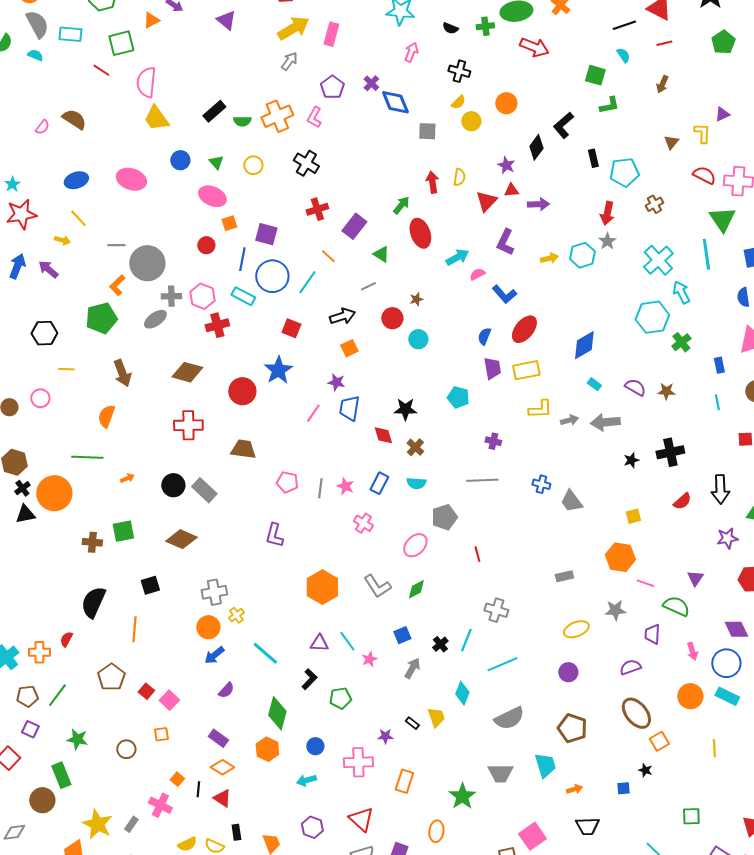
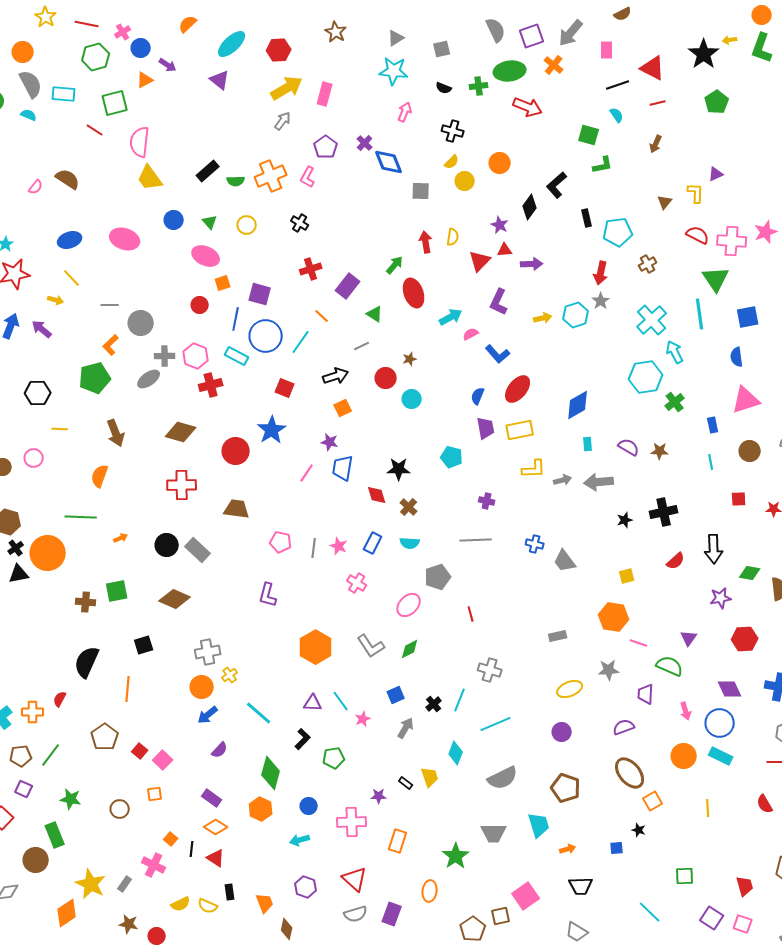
black cross: (306, 163) -> (300, 223), size x0.7
gray circle: (147, 263) -> (141, 323), size x0.7
cyan rectangle: (594, 384) -> (588, 444), turned 48

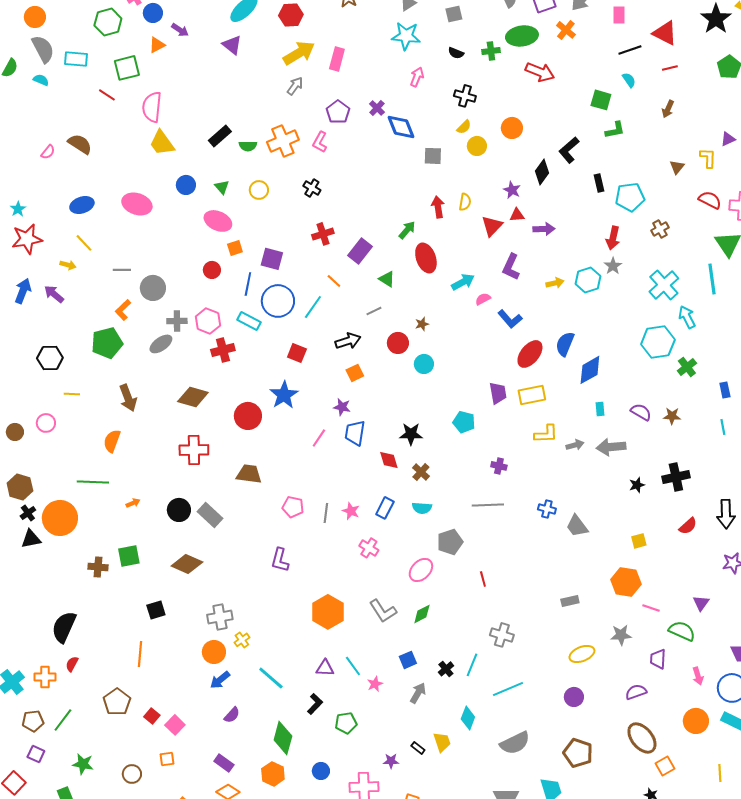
blue semicircle: (478, 396) -> (565, 344), moved, size x1.4
black semicircle: (87, 662) -> (64, 627), moved

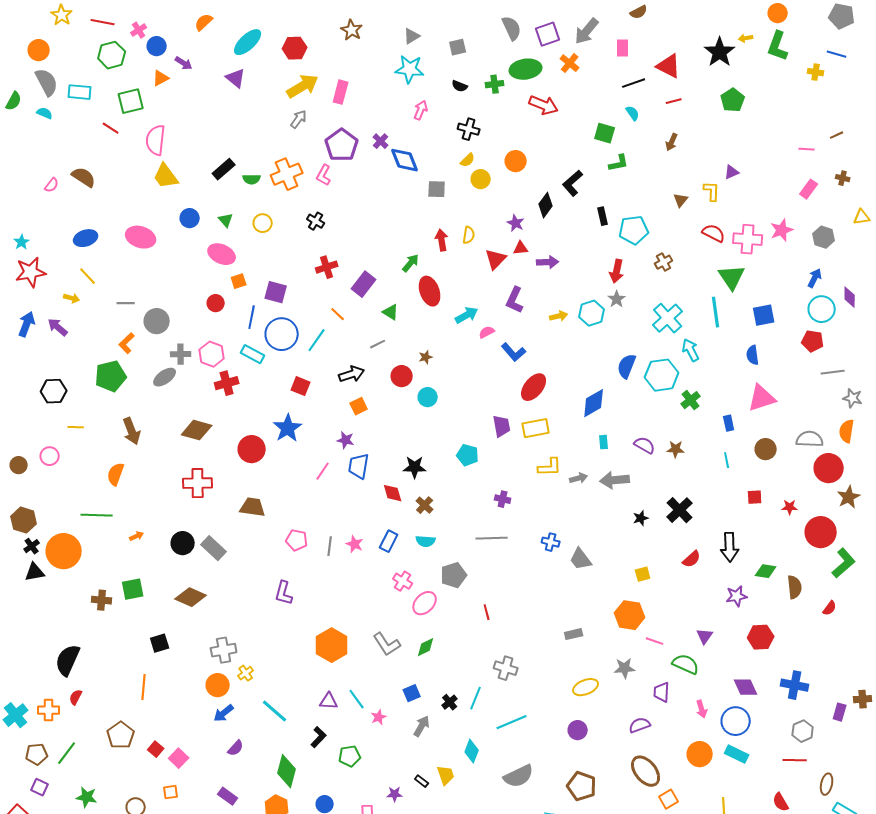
purple pentagon: (338, 112) -> (342, 145), size x1.4
blue semicircle: (565, 344) -> (627, 366), moved
black cross: (676, 477) -> (680, 510), turned -32
pink cross: (369, 548) -> (403, 581), moved

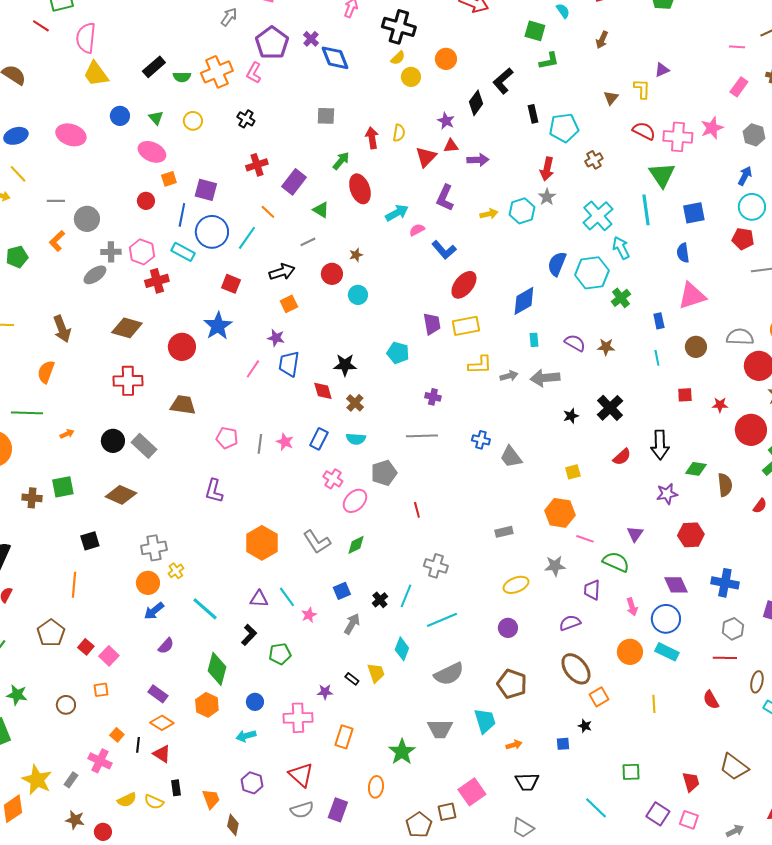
black cross: (469, 129) -> (399, 27), size x1.5
gray square: (437, 189) -> (326, 116), moved
green pentagon: (111, 376) -> (17, 257), moved, size x0.7

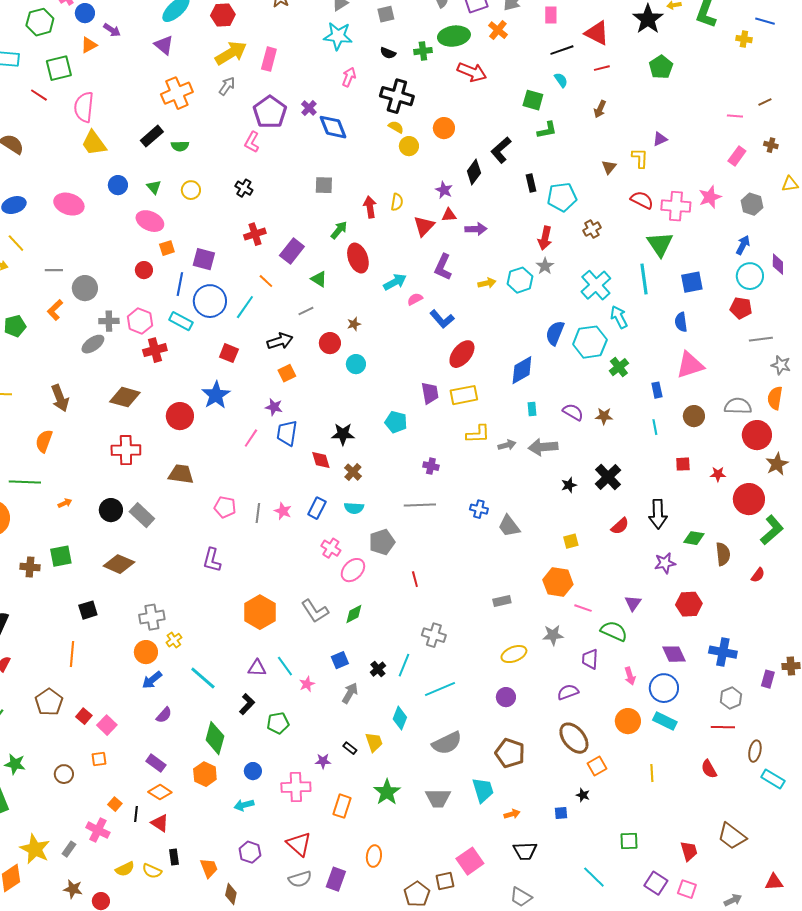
yellow semicircle: (398, 58) -> (396, 127), turned -105
orange cross: (217, 72) -> (177, 93), moved
green star: (402, 752) -> (387, 792), moved

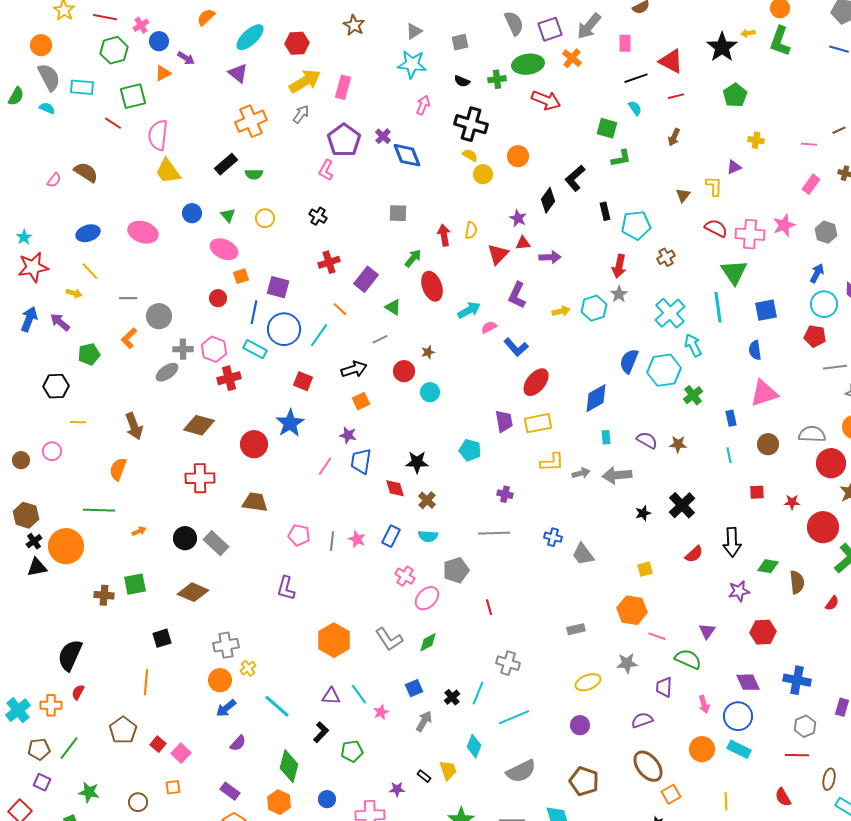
yellow cross: (744, 39) -> (756, 140), moved

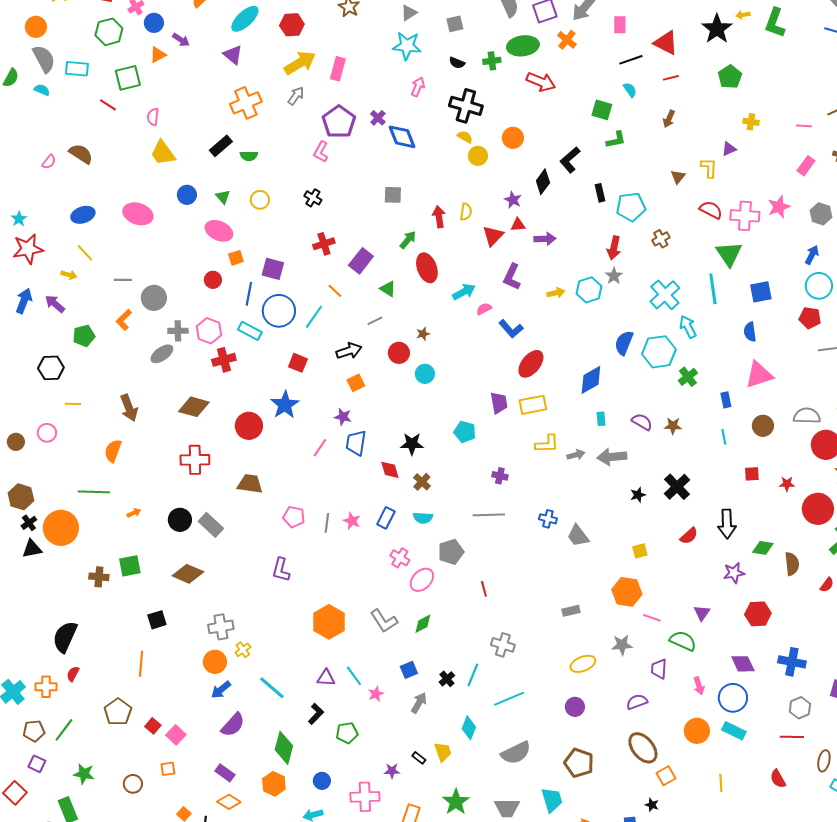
pink semicircle: (158, 135) -> (153, 117), size x0.6
purple semicircle: (238, 743) -> (233, 725), size x1.5

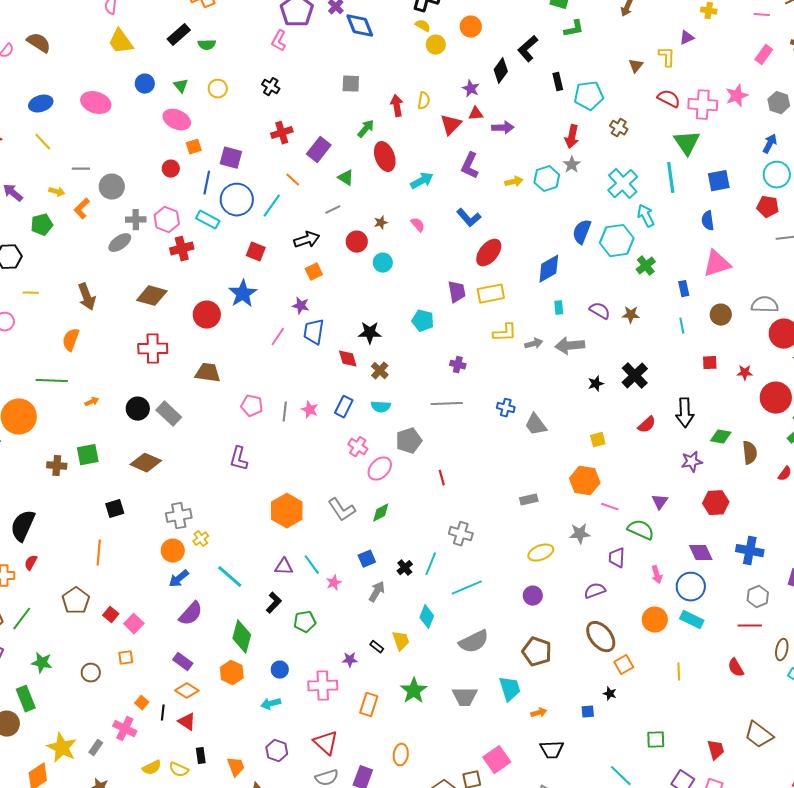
brown cross: (661, 239) -> (619, 128), turned -30
yellow arrow: (69, 275) -> (57, 192), moved
pink semicircle: (484, 309) -> (418, 225), moved, turned 77

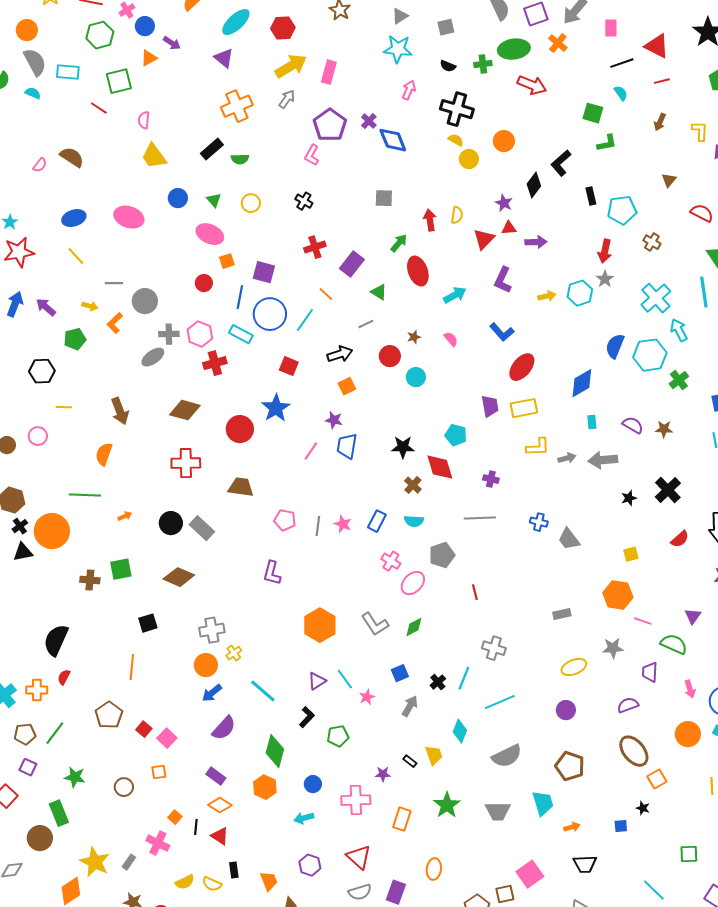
yellow L-shape: (667, 57) -> (700, 131), moved
red diamond: (348, 359) -> (440, 467), moved, size x1.4
purple triangle: (284, 567) -> (317, 681), turned -36

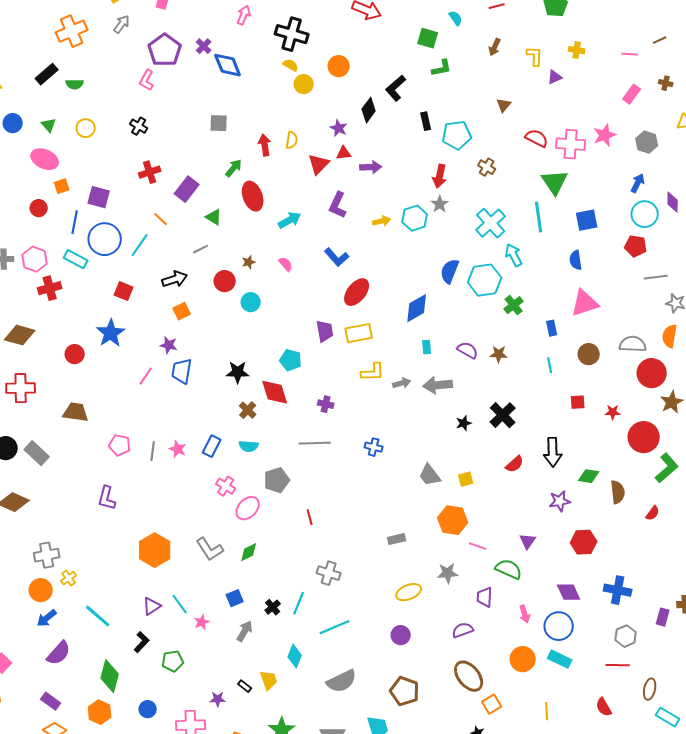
red circle: (240, 429) -> (75, 354), size x0.7
gray trapezoid: (569, 539) -> (430, 475), moved

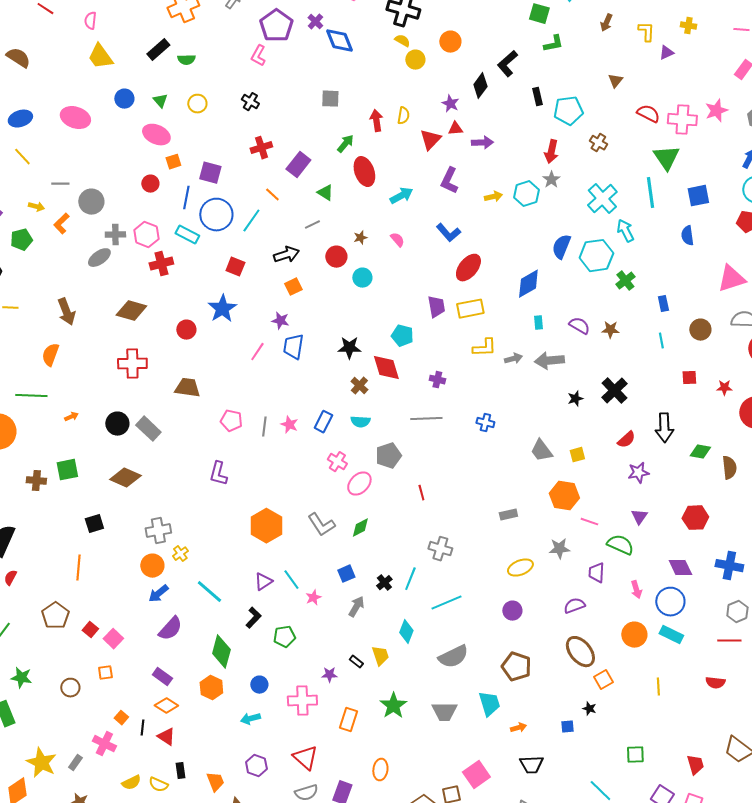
pink triangle: (585, 303) -> (731, 279), moved
purple star: (560, 501) -> (638, 473), moved
red semicircle: (604, 707) -> (715, 683), turned -54

